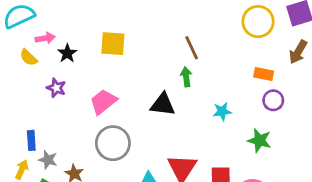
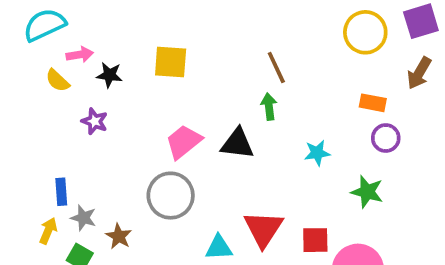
black star: (67, 53) -> (109, 75), turned -30
pink trapezoid: (103, 102) -> (184, 142), moved

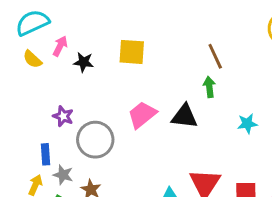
pink arrow: (80, 55) -> (60, 46), turned -54
yellow semicircle: (57, 81) -> (32, 59), moved
purple star: (95, 121) -> (63, 116), moved
gray circle: (171, 196) -> (95, 140), moved

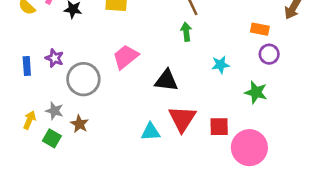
black triangle: (184, 116) -> (166, 80), moved
blue rectangle: (46, 154) -> (27, 66), moved

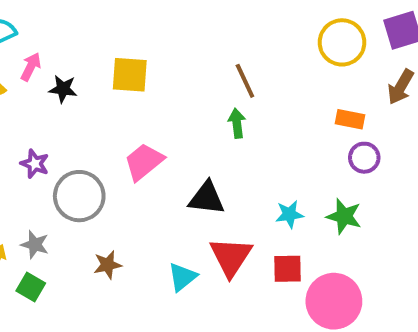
cyan star: (220, 65) -> (289, 214), moved
brown star: (80, 124) -> (108, 265), moved, turned 30
cyan triangle: (151, 132) -> (182, 277), turned -36

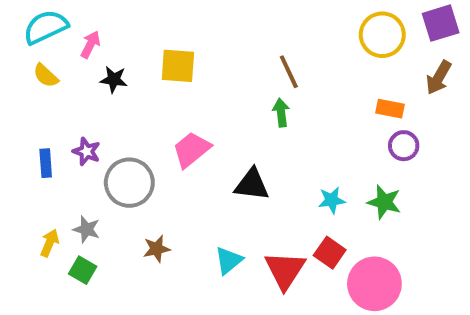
pink arrow: (31, 67) -> (90, 44), moved
red triangle: (231, 257) -> (285, 270), moved
red square: (287, 269) -> (330, 253), turned 36

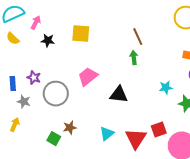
cyan star: (332, 200) -> (166, 88), moved
gray star: (87, 229) -> (24, 102), moved
red square: (330, 253) -> (159, 130), turned 35
green square: (83, 270) -> (54, 139), moved

